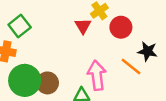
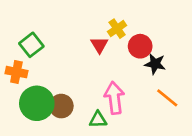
black star: (147, 51) -> (155, 64), moved
orange line: (131, 66) -> (167, 98), moved

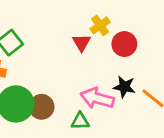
black star: (155, 64) -> (124, 87), moved
pink arrow: (114, 98) -> (97, 98), turned -68

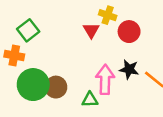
yellow cross: (100, 25) -> (108, 15), turned -36
pink arrow: (97, 98) -> (105, 79), turned 76

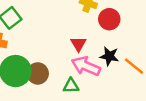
red triangle: (91, 30) -> (78, 44), moved
pink arrow: (105, 79) -> (86, 66), turned -68

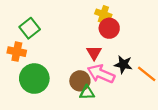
red circle: (109, 19) -> (109, 28), moved
brown circle: (38, 73) -> (80, 81), moved

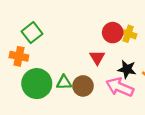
yellow cross: (103, 14) -> (128, 34), moved
pink arrow: (101, 74) -> (120, 87), moved
green triangle: (87, 93) -> (64, 82), moved

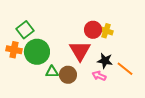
red triangle: (97, 57) -> (80, 51), size x1.6
green circle: (37, 84) -> (37, 52), moved
pink arrow: (120, 87) -> (99, 76), size x0.6

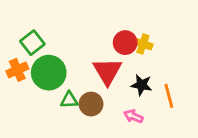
orange cross: (14, 50) -> (17, 70), turned -35
orange line: (125, 69) -> (169, 96), turned 36
pink arrow: (99, 76) -> (133, 116), moved

